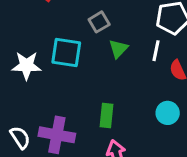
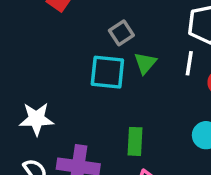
cyan square: (66, 52) -> (107, 72), moved
white star: (27, 65) -> (36, 119), moved

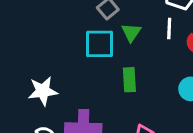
green rectangle: (135, 141) -> (129, 80), moved

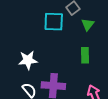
cyan square: (100, 44) -> (54, 22), moved

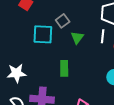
green rectangle: (85, 55) -> (64, 68), moved

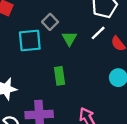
white line: (103, 36) -> (98, 33), turned 48

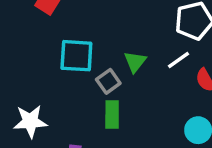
gray square: (50, 22) -> (108, 81), moved

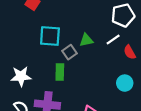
green triangle: (135, 62) -> (86, 40), turned 40
green rectangle: (112, 114) -> (60, 72), moved

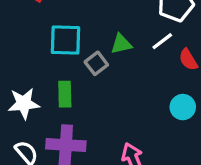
green rectangle: (60, 72) -> (65, 94), moved

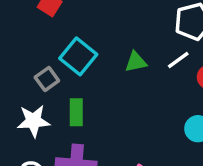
cyan square: (66, 40) -> (78, 56), turned 36
gray square: (96, 63) -> (47, 79), moved

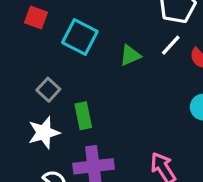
cyan square: (78, 56) -> (80, 37), moved

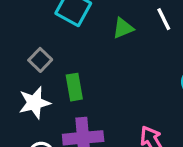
white line: (171, 45) -> (164, 19), turned -70

